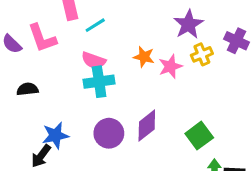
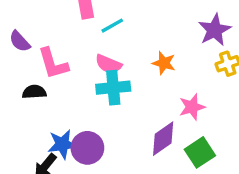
pink L-shape: (42, 38) -> (53, 64), moved
pink star: (170, 66) -> (192, 107), moved
purple circle: (109, 133) -> (87, 148), moved
green square: (199, 136) -> (200, 152), moved

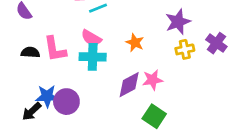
pink L-shape: (53, 64) -> (55, 49), moved
purple diamond: (163, 139) -> (129, 85), moved
green square: (200, 152) -> (154, 116), turned -30

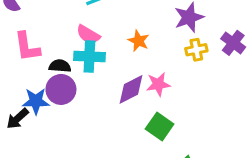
pink L-shape: (55, 49) -> (27, 47), moved
black semicircle: (30, 52) -> (60, 66), moved
purple circle: (66, 102) -> (61, 89), moved

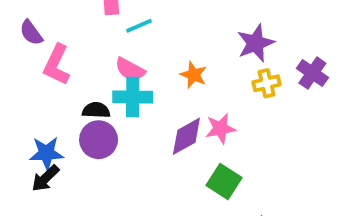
pink L-shape: (27, 47) -> (57, 65), moved, turned 36
blue star: (36, 101) -> (46, 153), moved

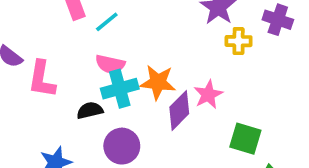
orange star: (194, 75) -> (158, 82), moved, size x1.4
yellow cross: (267, 83) -> (239, 41), turned 30
purple circle: (99, 140) -> (122, 146), moved
green square: (224, 181) -> (245, 139), moved

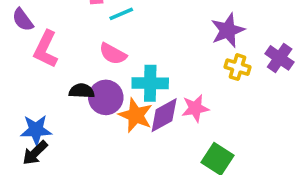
orange star: (158, 82) -> (136, 115), moved
cyan cross: (120, 89) -> (150, 83), moved
purple circle: (122, 146) -> (106, 97), moved

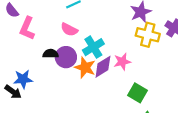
yellow cross: (238, 67) -> (148, 35), size x1.5
cyan cross: (150, 83) -> (93, 47), turned -30
black arrow: (35, 153) -> (13, 92), moved, turned -98

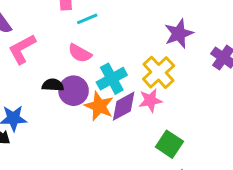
pink L-shape: (27, 28) -> (22, 49), turned 35
yellow cross: (148, 35) -> (159, 72), moved, turned 30

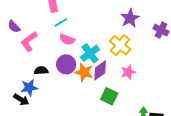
cyan line: (87, 19) -> (61, 22), moved
black semicircle: (53, 85) -> (41, 70), moved
pink star: (150, 100) -> (128, 72), moved
green square: (169, 144) -> (109, 96), moved

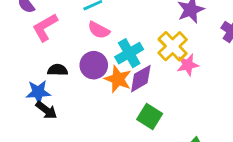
pink star: (128, 72) -> (188, 65), moved
black arrow: (21, 100) -> (46, 110), moved

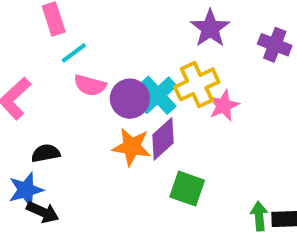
yellow cross: (173, 46) -> (197, 84), turned 32
cyan cross: (129, 53) -> (158, 95), moved
purple circle: (94, 65) -> (130, 99), moved

